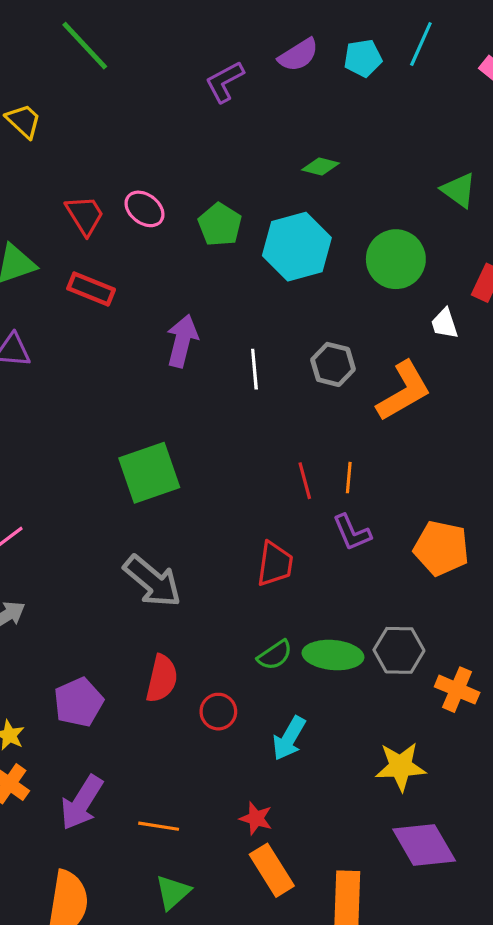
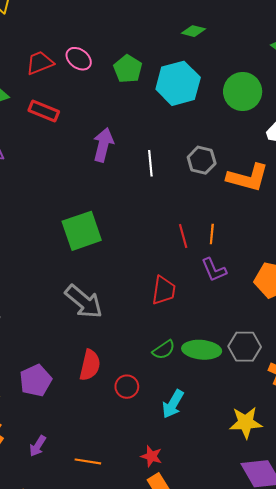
red trapezoid: (85, 215) -> (40, 63), turned -80
orange L-shape: (404, 391) -> (248, 178), turned 45
purple arrow: (82, 803) -> (38, 446), size x0.6

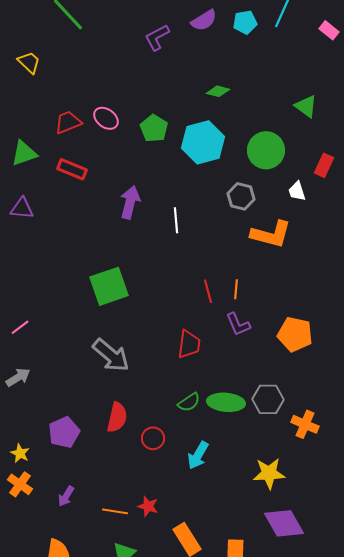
gray hexagon: (202, 160) -> (241, 196), moved
red star: (151, 456) -> (148, 506), moved

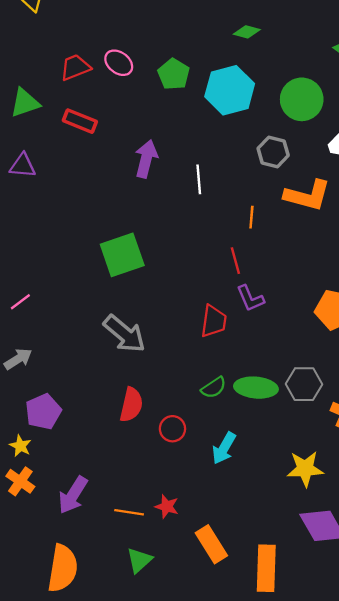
orange line: (236, 289) -> (251, 217), moved
purple L-shape: (238, 324) -> (250, 298), moved
purple pentagon: (64, 432) -> (43, 412), moved
purple arrow: (66, 496) -> (73, 495), size x1.6

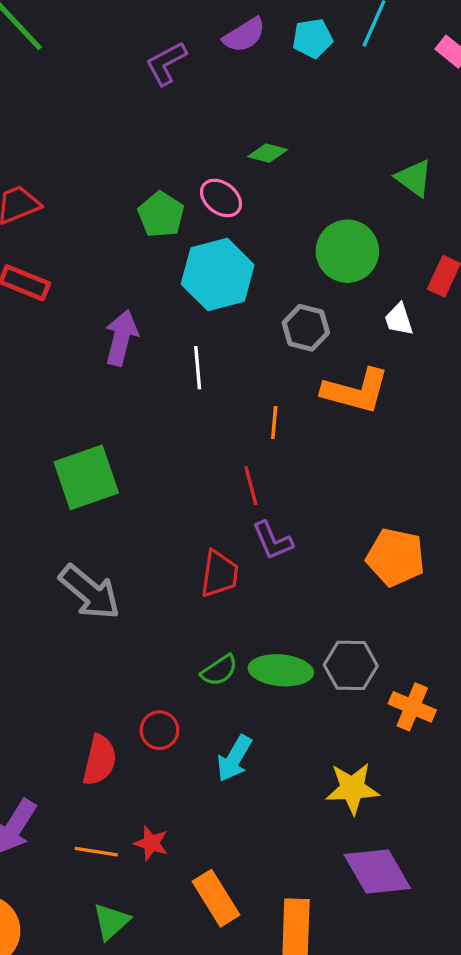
pink ellipse: (119, 63) -> (221, 198), moved
cyan hexagon: (230, 90) -> (218, 274), moved
red semicircle: (131, 405) -> (100, 760), moved

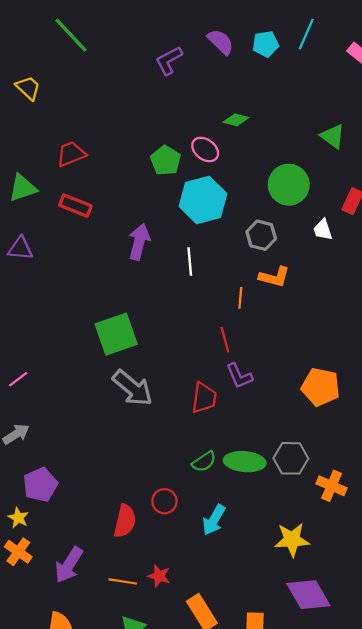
purple semicircle: (244, 35) -> (221, 42), turned -104
orange L-shape: (356, 391) -> (274, 277), moved, size x0.7
gray arrow: (90, 592) -> (133, 388), moved

